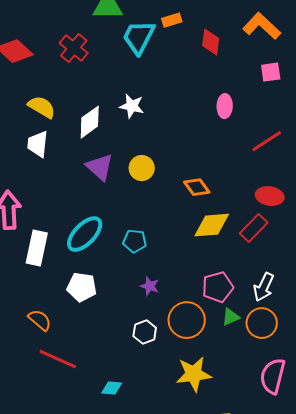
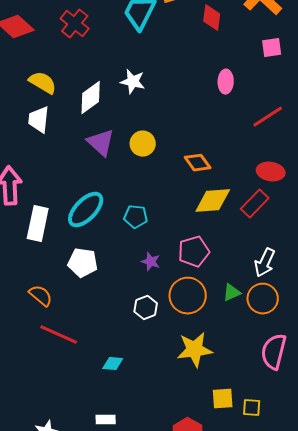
pink pentagon: (218, 287) -> (194, 252), moved

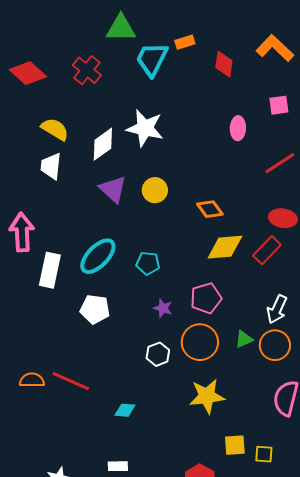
pink square: (272, 48) -> (279, 105), moved
white star: (133, 82) -> (145, 128), size x1.5
orange semicircle: (41, 296) -> (32, 380), moved, turned -40

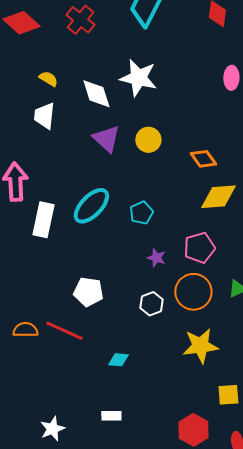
yellow semicircle: (55, 129) -> (48, 79), size x0.7
white diamond: (103, 144) -> (96, 94), turned -72
cyan pentagon: (148, 263) -> (141, 213), turned -30
white pentagon: (95, 309) -> (88, 292), moved

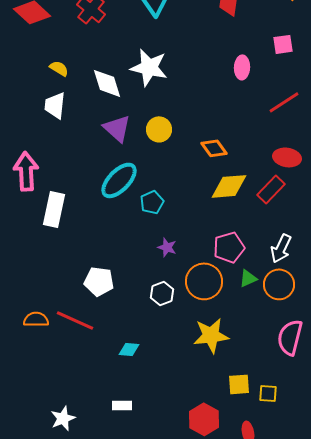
cyan ellipse: (91, 206) -> (119, 180), moved
pink pentagon: (199, 248) -> (229, 247), moved

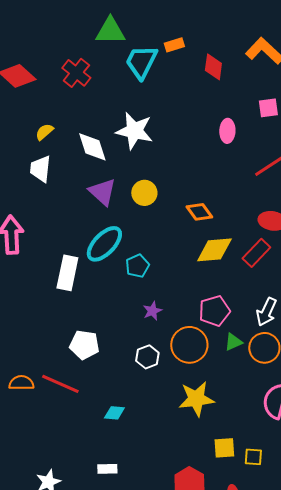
yellow semicircle: (59, 68) -> (44, 132), turned -72
white rectangle: (54, 209) -> (67, 273), moved
purple star: (167, 247) -> (152, 311), turned 30

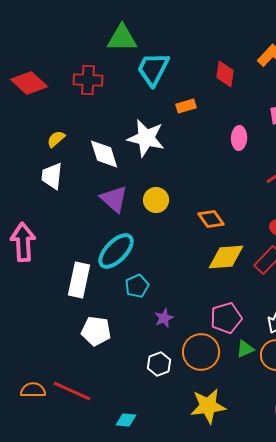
orange rectangle: (174, 45) -> (186, 106), moved
red cross: (76, 73) -> (88, 80), turned -36
cyan pentagon: (137, 266) -> (137, 286), moved
white pentagon: (84, 345) -> (96, 331), moved

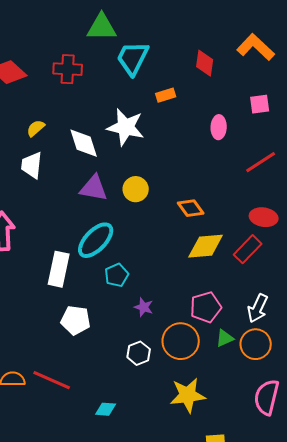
purple triangle: (114, 199) -> (94, 188), turned -32
purple star: (164, 318) -> (144, 307), turned -30

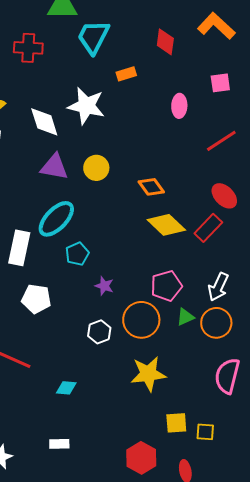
red ellipse: (264, 217) -> (224, 196), turned 36
yellow diamond: (206, 246) -> (166, 225), turned 48

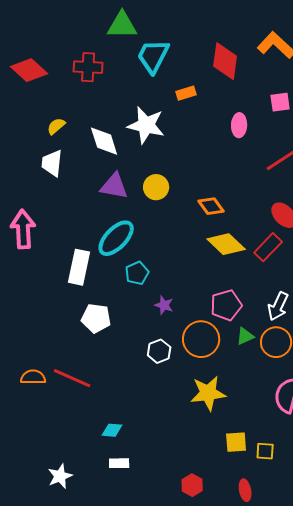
red diamond: (165, 42) -> (225, 61), size x1.4
cyan diamond: (66, 388) -> (112, 430), moved
red hexagon: (141, 458) -> (192, 485), moved, size x0.7

